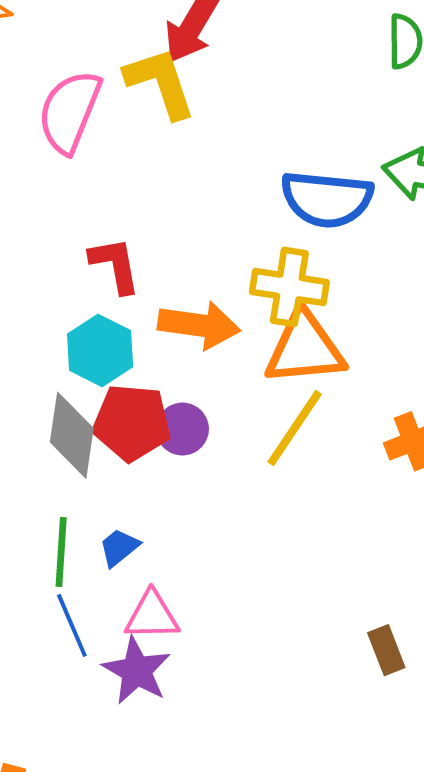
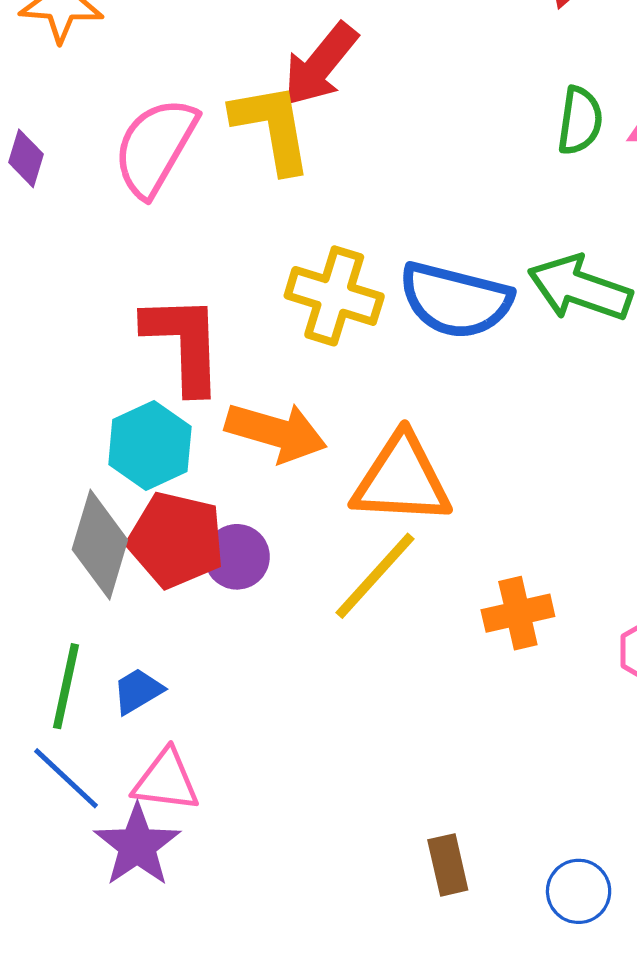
red L-shape: (115, 265) -> (184, 343), size x1.4
yellow cross: (289, 287) -> (334, 296), moved
blue line: (72, 625) -> (66, 778), turned -32

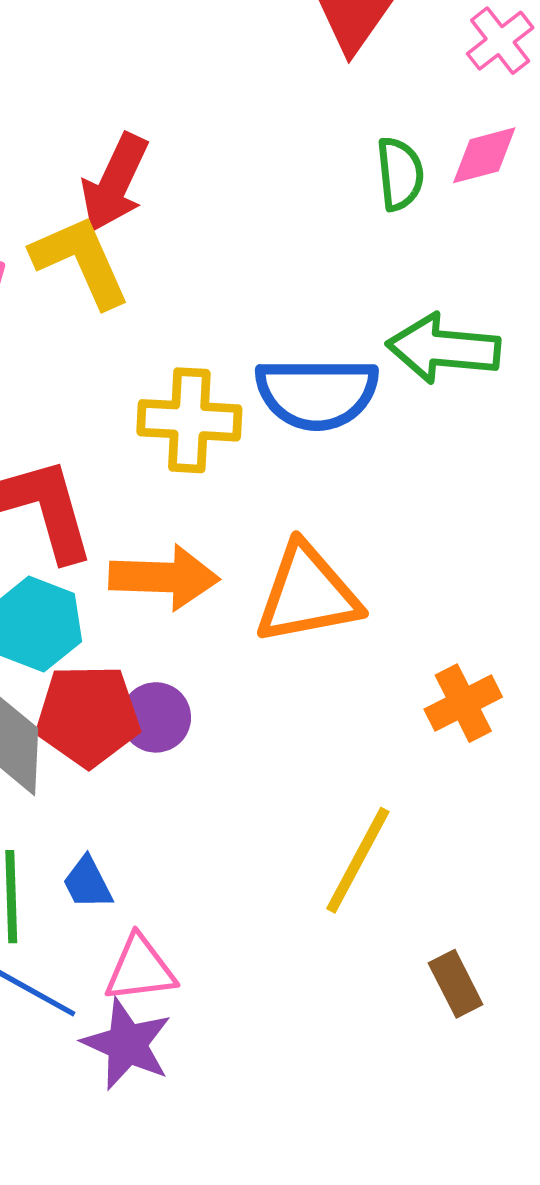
yellow line: (375, 576) -> (358, 860), moved
blue trapezoid: (138, 691) -> (87, 883), turned -72

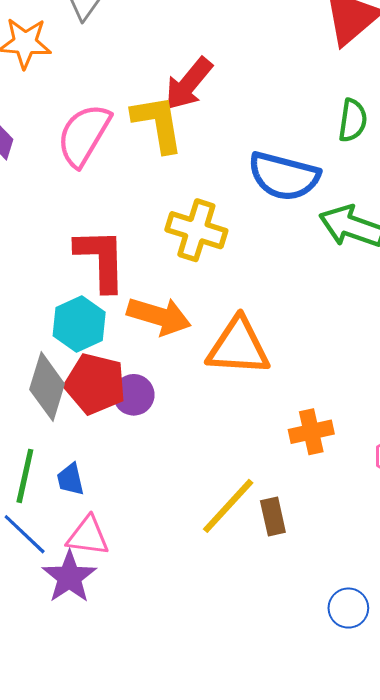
blue semicircle: (317, 393) -> (284, 176), moved
brown rectangle: (456, 984) -> (273, 516), moved

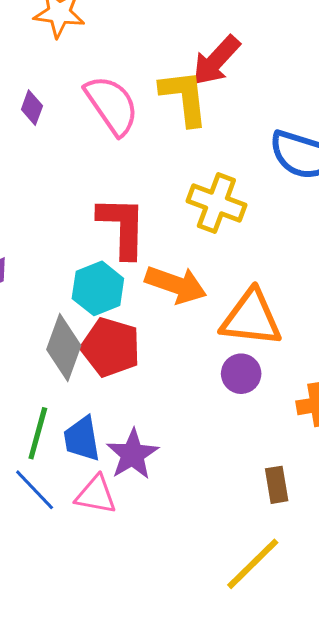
pink semicircle: (84, 135) -> (112, 105), turned 112
purple circle: (134, 395) -> (241, 374), moved
blue trapezoid: (70, 479) -> (82, 439), size x1.4
yellow line: (228, 506) -> (253, 564), moved
purple star: (69, 577) -> (132, 454), moved

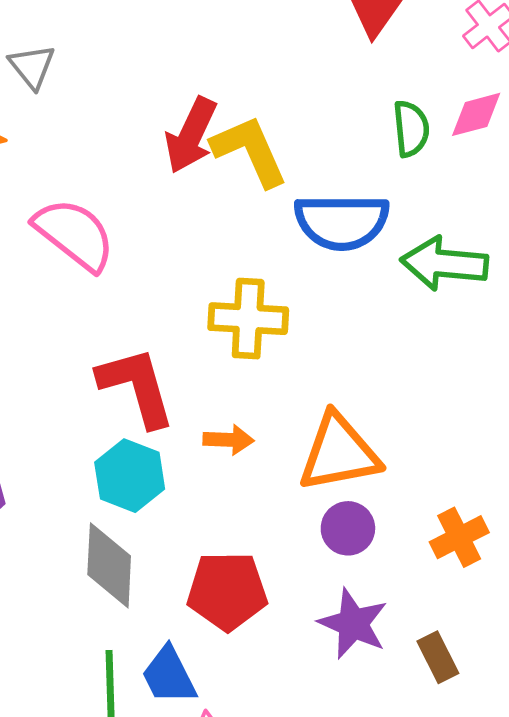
yellow L-shape: (184, 97) -> (250, 151), moved
orange arrow: (176, 285) -> (228, 440), size x0.6
red pentagon: (111, 347) -> (227, 591), moved
purple star: (132, 454) -> (353, 624), moved

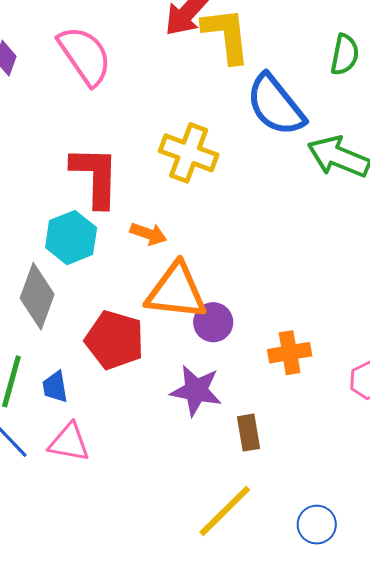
blue semicircle: (342, 222) -> (276, 105), turned 34
orange triangle: (339, 453) -> (176, 292), moved
purple star: (353, 624) -> (196, 390), turned -30
blue trapezoid: (169, 676) -> (55, 387), size x0.7

